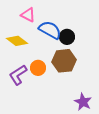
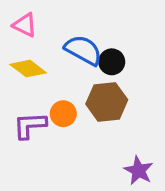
pink triangle: (28, 15) -> (25, 25), moved
purple L-shape: (18, 75) -> (30, 125), turned 30

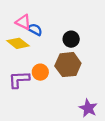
pink triangle: (25, 25) -> (23, 22), moved
blue semicircle: (83, 50) -> (35, 30), moved, size x0.6

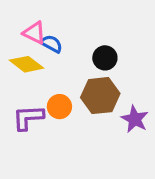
purple star: (88, 108) -> (135, 119), moved

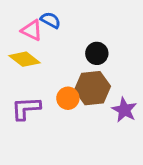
blue semicircle: (52, 44) -> (51, 20), moved
orange circle: (59, 107) -> (68, 98), moved

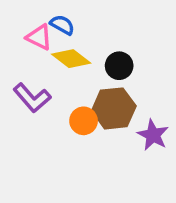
yellow diamond: (24, 59) -> (71, 59), moved
purple L-shape: (26, 108) -> (32, 98), moved, turned -128

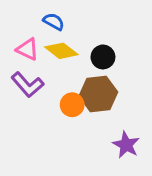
pink triangle: (39, 37) -> (27, 49), moved
purple star: (153, 135) -> (126, 145), moved

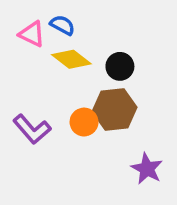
pink triangle: (27, 49) -> (32, 34), moved
purple L-shape: (27, 85) -> (32, 129), moved

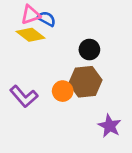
pink triangle: (32, 34) -> (31, 15), moved, turned -45
yellow diamond: (71, 59) -> (31, 35), moved

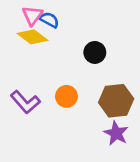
pink triangle: (31, 15) -> (32, 16), turned -35
brown hexagon: (85, 82) -> (116, 101), moved

